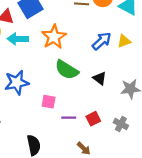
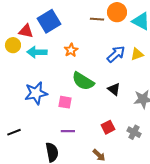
orange star: (54, 37) -> (71, 50), size x0.6
pink square: (49, 102) -> (65, 102), moved
purple line: (69, 118) -> (68, 131), moved

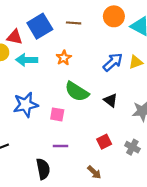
brown line: (97, 19) -> (74, 23), moved

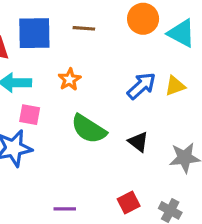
blue square: (40, 26) -> (34, 33), turned 30
pink square: (57, 114) -> (30, 115), moved

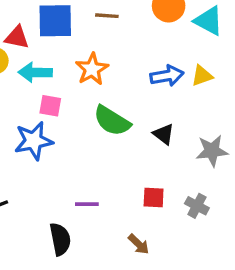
orange star: (70, 79) -> (92, 69), size x1.4
blue arrow: (141, 86) -> (167, 76), turned 32
red square: (129, 202) -> (154, 197), turned 30

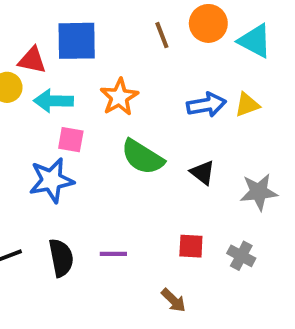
brown line: (107, 16) -> (162, 35), moved, turned 65
black semicircle: (60, 239) -> (61, 258), moved

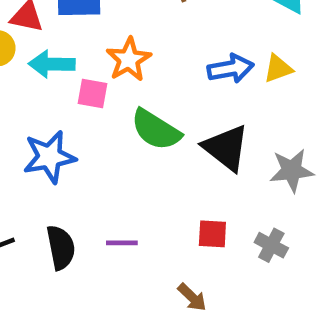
pink square: (71, 140) -> (92, 93), moved
black triangle: (203, 173) -> (226, 148), size x1.6

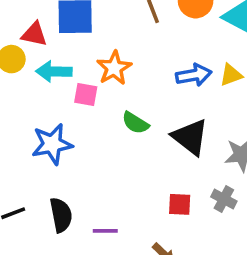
green semicircle: (156, 130) -> (135, 123), size x0.7
purple line: (122, 243) -> (105, 231), moved
gray cross: (271, 245) -> (224, 199), moved

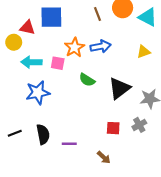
cyan arrow: (54, 71) -> (31, 62), moved
blue arrow: (194, 75) -> (101, 46), moved
black triangle: (190, 137) -> (119, 88), turned 45
gray cross: (224, 199) -> (139, 125), turned 32

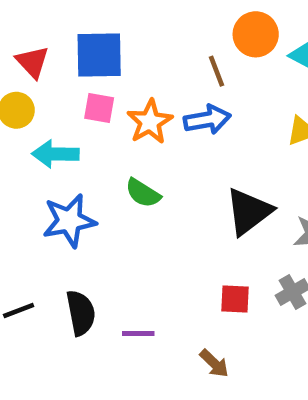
brown line: (97, 14) -> (217, 71), moved
red triangle: (27, 28) -> (32, 62), moved, turned 35
pink square: (58, 63) -> (99, 108), moved
green semicircle: (87, 80) -> (143, 193), moved

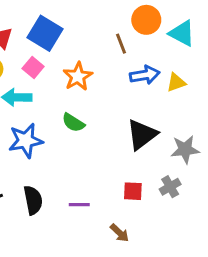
blue square: (99, 55) -> (45, 33), turned 32
pink square: (99, 108) -> (33, 68), moved, turned 30
blue arrow: (207, 119) -> (145, 75), moved
purple line: (138, 333) -> (79, 205), moved

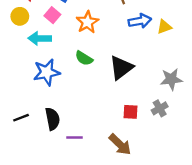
black triangle: (142, 135) -> (121, 68), moved
purple line: (79, 205) -> (75, 138), moved
brown arrow: (119, 233) -> (120, 145), size x1.5

